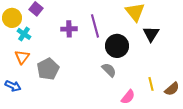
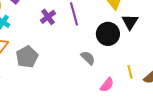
purple cross: (69, 29) -> (48, 17), turned -35
black circle: (117, 46) -> (108, 34), moved

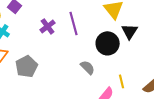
yellow line: (130, 72) -> (122, 81), moved

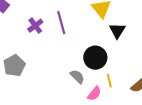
black circle: (108, 43) -> (95, 58), moved
gray semicircle: (88, 67) -> (77, 77), moved

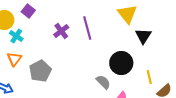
yellow line: (109, 81) -> (149, 77), moved

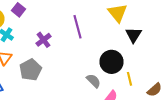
purple cross: (61, 31) -> (44, 40), moved
yellow line: (149, 77) -> (130, 79), moved

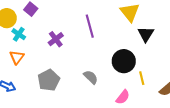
gray pentagon: (30, 70) -> (49, 80), moved
gray semicircle: (94, 81) -> (91, 77), moved

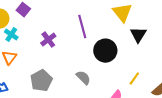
black circle: (124, 61) -> (105, 51), moved
yellow line: (142, 78) -> (134, 79), turned 48

